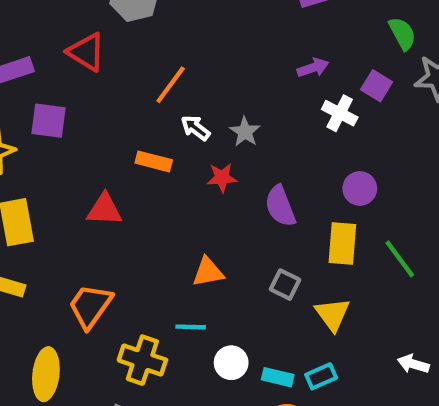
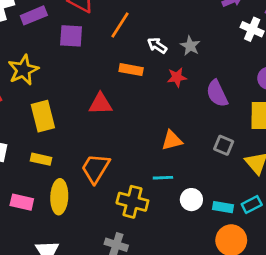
orange line: (171, 85) -> (120, 25), moved
purple square: (49, 121) -> (71, 36), moved
yellow ellipse: (46, 374) -> (59, 197), moved

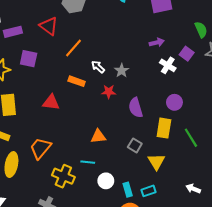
purple square: (71, 36) -> (29, 59), moved
cyan rectangle: (223, 207) -> (128, 190), turned 56

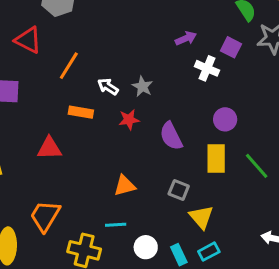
yellow triangle: (156, 162) -> (201, 217), moved

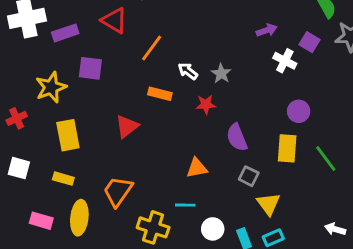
purple semicircle: (171, 136) -> (237, 137), moved
red triangle: (49, 148) -> (127, 126), turned -40

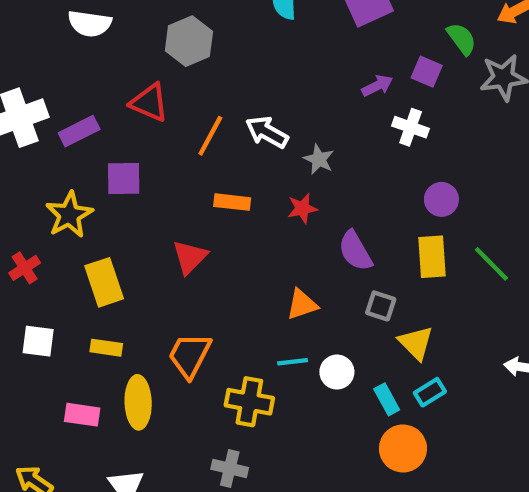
purple square: (310, 42) -> (427, 72), moved
white arrow: (188, 71) -> (267, 132), moved, size x1.4
white circle: (213, 229) -> (337, 372), moved

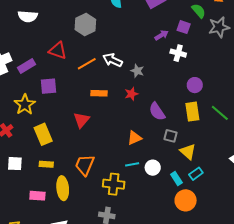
gray hexagon: (189, 41) -> (85, 24), moved
orange line: (210, 136) -> (87, 64), turned 36

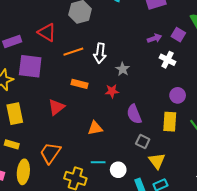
white arrow: (113, 60) -> (100, 53), turned -120
purple square: (49, 86) -> (30, 66), size x1.4
orange triangle: (134, 138) -> (95, 128), moved

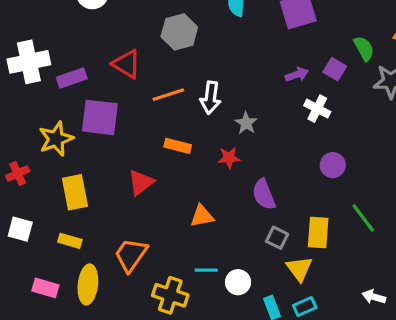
yellow rectangle: (170, 122) -> (318, 233), moved

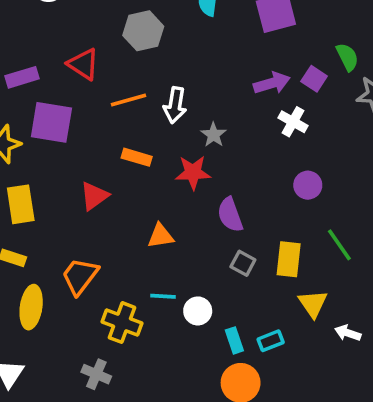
purple arrow: (297, 75) -> (272, 83), size x1.4
red star: (229, 158) -> (193, 172), size x1.4
yellow triangle: (299, 269) -> (313, 304), moved

